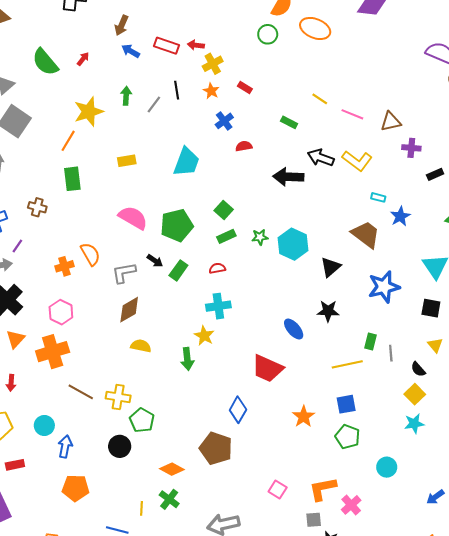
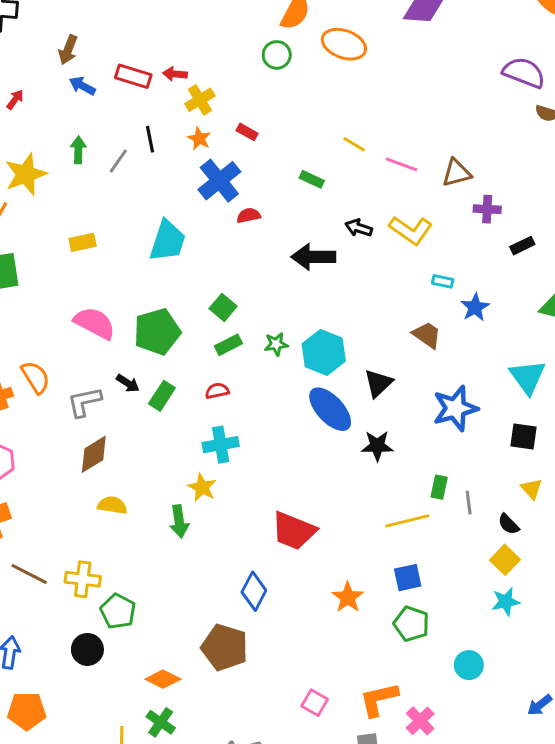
blue cross: (224, 121) -> (219, 181), size x1.6
black arrow: (321, 158) -> (359, 228), size x0.7
brown trapezoid: (366, 234) -> (427, 335), size x0.7
blue ellipse: (294, 329) -> (330, 409), moved, size x1.5

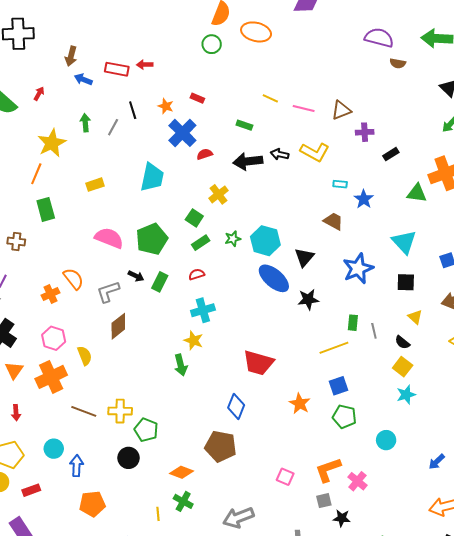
yellow cross: (200, 100) -> (218, 194), moved
black arrow: (313, 257) -> (248, 161), moved
yellow semicircle: (112, 505) -> (85, 356), moved, turned 66

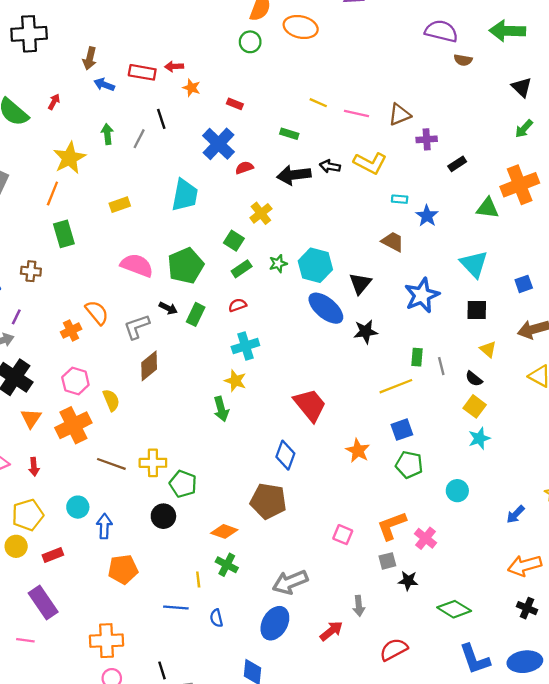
orange star: (166, 106) -> (191, 88), moved
red trapezoid: (258, 363) -> (310, 405), turned -144

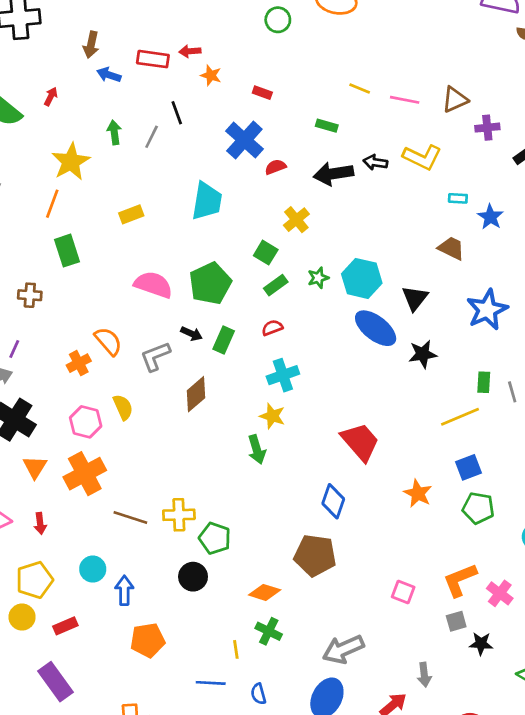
brown diamond: (149, 366) -> (196, 394), moved
yellow semicircle: (111, 400) -> (123, 407), moved

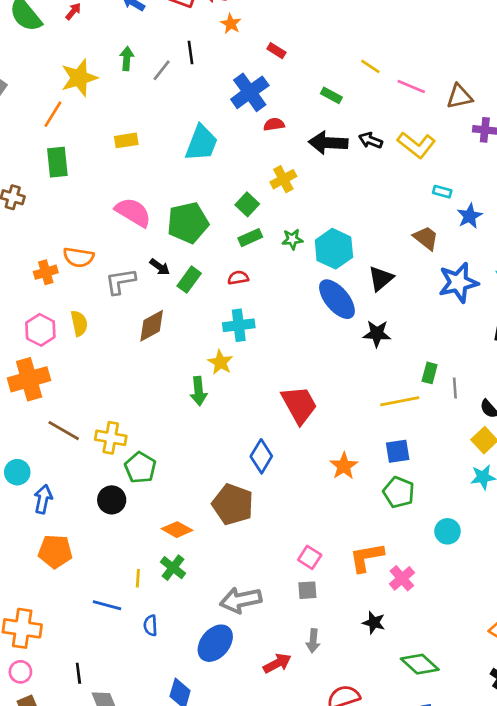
blue star: (487, 310) -> (458, 283), moved
orange semicircle: (108, 341) -> (78, 257), turned 128
gray square: (456, 621) -> (307, 590), moved

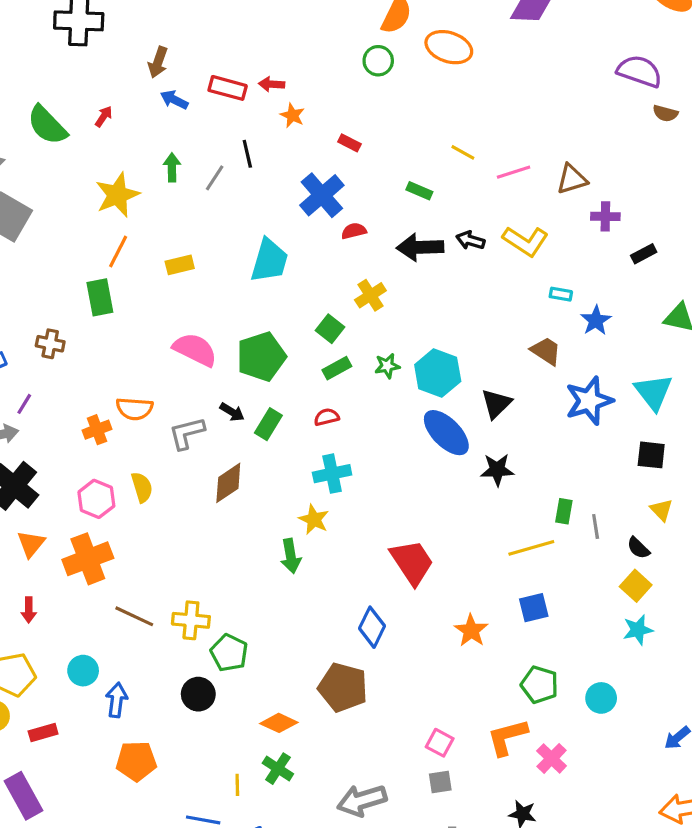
pink line: (411, 86) -> (514, 172), turned -36
orange line: (53, 114) -> (118, 252), moved
green pentagon: (399, 492) -> (540, 685), moved

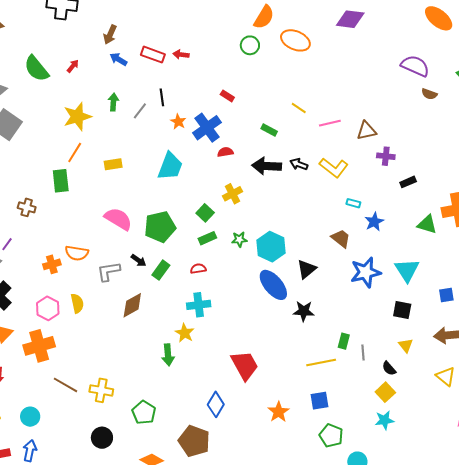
orange star: (292, 115) -> (178, 122), moved
green pentagon: (229, 653) -> (144, 412), moved
green pentagon: (540, 685) -> (331, 436), moved
blue arrow: (117, 700) -> (30, 451), moved

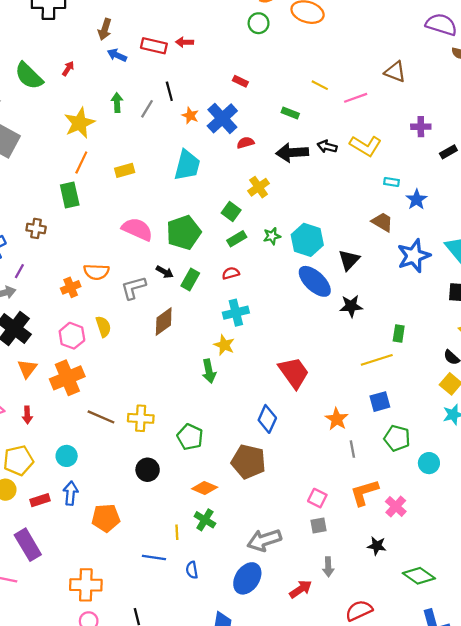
brown triangle: (366, 131) -> (395, 72), moved, turned 40
gray line: (363, 352) -> (352, 449), moved

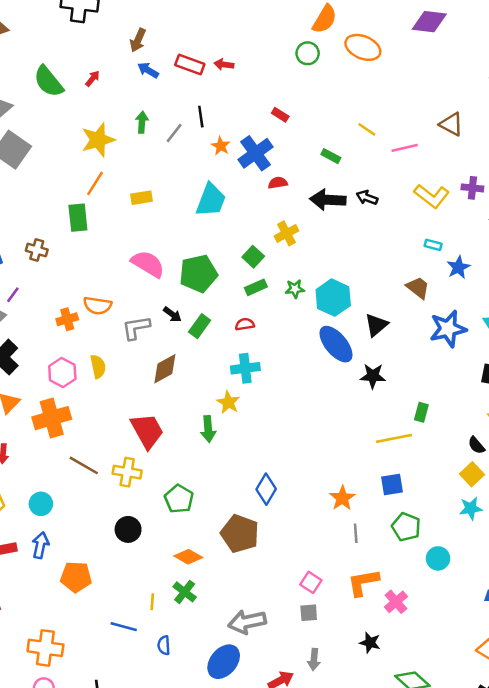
yellow L-shape: (366, 146) -> (432, 196), moved
red trapezoid: (294, 373) -> (147, 431), moved

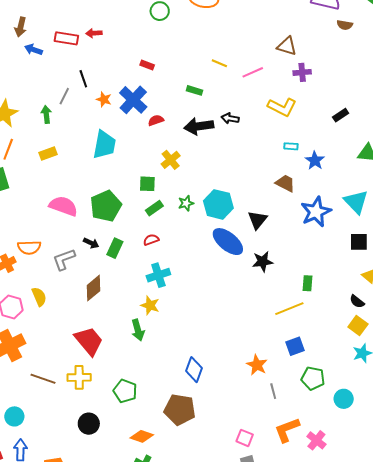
green arrow: (142, 122) -> (46, 114), moved
purple cross: (472, 188) -> (302, 72), moved
green square: (253, 257) -> (147, 184), turned -30

